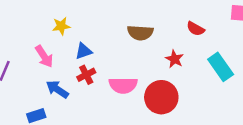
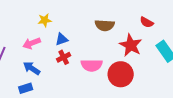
pink arrow: (44, 56) -> (32, 43), turned 102
red star: (174, 59) -> (131, 45), size x1.6
blue arrow: (57, 89) -> (32, 68), moved

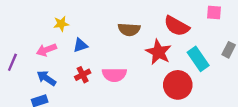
red semicircle: (147, 22) -> (177, 26), size x1.6
red cross: (64, 57) -> (83, 75), moved
red circle: (121, 74) -> (178, 85), moved

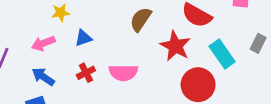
brown semicircle: (129, 29) -> (141, 19), turned 120

